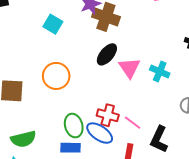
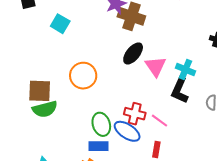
cyan square: (53, 24) -> (60, 24), moved
green semicircle: (23, 139) -> (45, 109), moved
black L-shape: (159, 139) -> (180, 90), moved

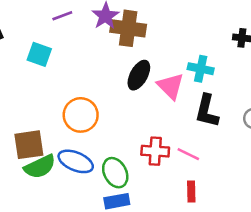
cyan cross: (185, 69) -> (201, 69), moved
blue ellipse: (127, 131) -> (76, 161), moved

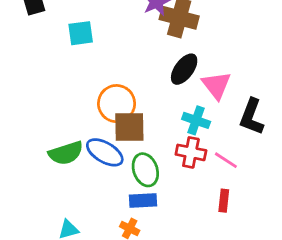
cyan square: (39, 54) -> (81, 33), turned -35
cyan cross: (201, 69) -> (196, 120), moved
brown square: (29, 145) -> (129, 127), moved

